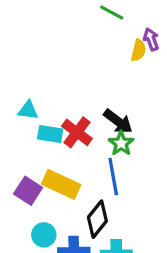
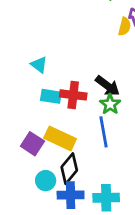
cyan triangle: (28, 110) -> (39, 65), moved, turned 30
red cross: (77, 132) -> (73, 95), turned -30
black diamond: (97, 219) -> (69, 169), moved

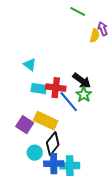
blue line: (103, 132) -> (69, 102), moved, turned -30
cyan cross: (106, 198) -> (70, 166), moved

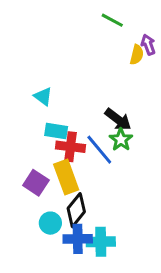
red cross: (56, 88) -> (71, 147), moved
yellow rectangle: (46, 121) -> (66, 177), turned 45

